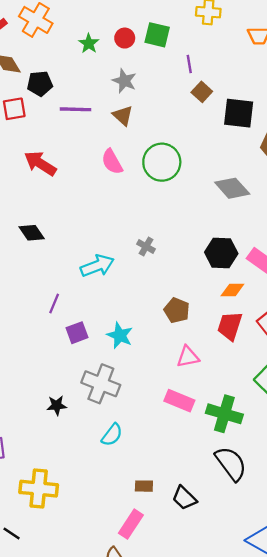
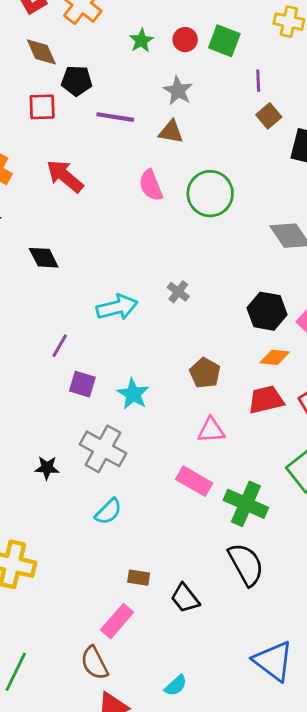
brown triangle: (123, 116) -> (171, 132), turned -40
red trapezoid: (230, 326) -> (266, 400), turned 52
purple square: (77, 333) -> (82, 384), turned 30

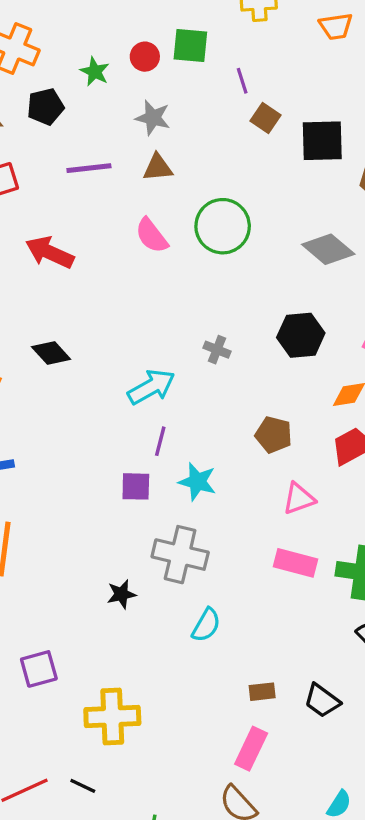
black pentagon: (77, 81) -> (46, 107), moved
black hexagon: (267, 311) -> (301, 335), moved
purple line: (60, 346) -> (160, 441), moved

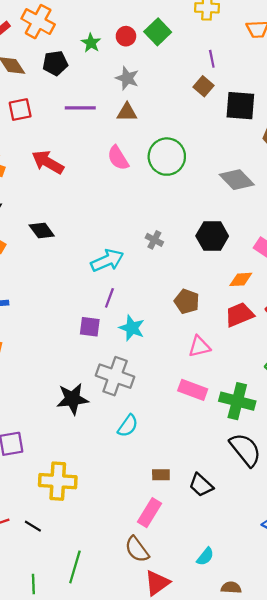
green square: (190, 46) -> (158, 32), turned 35
purple line: (242, 81) -> (212, 59), moved
black star: (121, 594) -> (72, 399), size x1.6

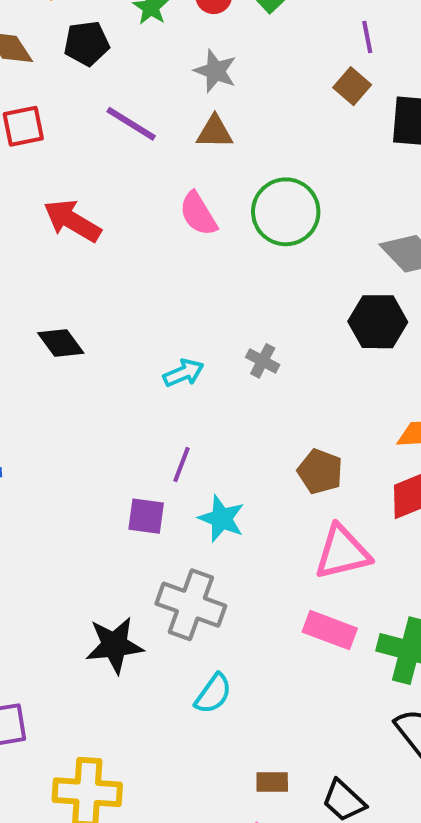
purple line: (80, 108) -> (131, 124), turned 32
black hexagon: (212, 236) -> (378, 322), moved
cyan arrow: (107, 260) -> (184, 373), moved, size x0.7
pink triangle: (199, 347) -> (342, 552), size x1.4

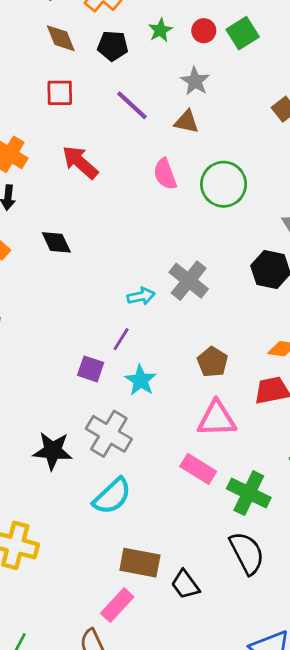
gray cross: (263, 361) -> (189, 281), size x1.8
cyan arrow: (184, 373) -> (141, 296), moved
cyan semicircle: (213, 694) -> (112, 496), size x1.4
brown rectangle: (272, 782) -> (140, 563), size x1.8

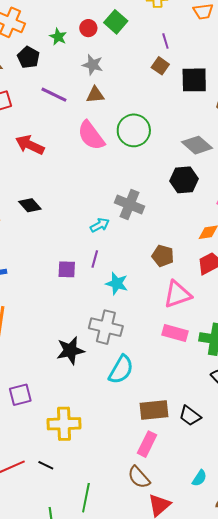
black pentagon: (113, 46) -> (28, 57), turned -30
pink semicircle: (165, 174) -> (91, 136), size x1.4
purple square: (91, 369) -> (67, 269), moved

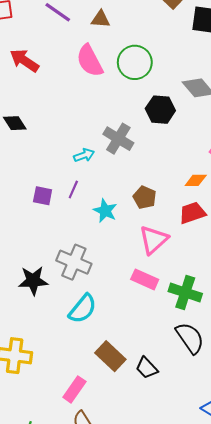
black hexagon: (184, 180) -> (160, 110), moved
cyan star: (117, 284) -> (105, 211), moved
pink triangle: (177, 294) -> (154, 240), turned -32
brown rectangle: (154, 410) -> (110, 356), turned 40
pink rectangle: (147, 444) -> (74, 389), moved

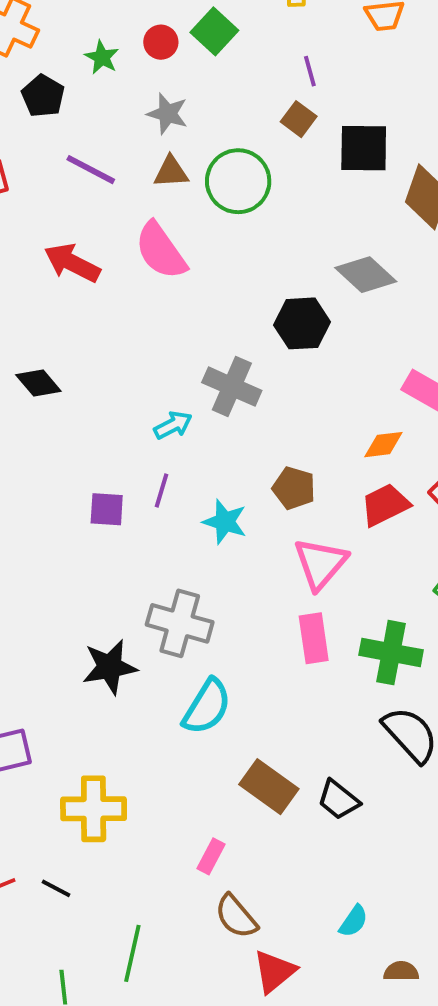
red arrow: (24, 60) -> (72, 263), moved
green circle: (135, 62) -> (238, 181), moved
pink rectangle: (145, 279) -> (314, 638), turned 65
pink rectangle: (74, 389) -> (211, 856), size x0.7

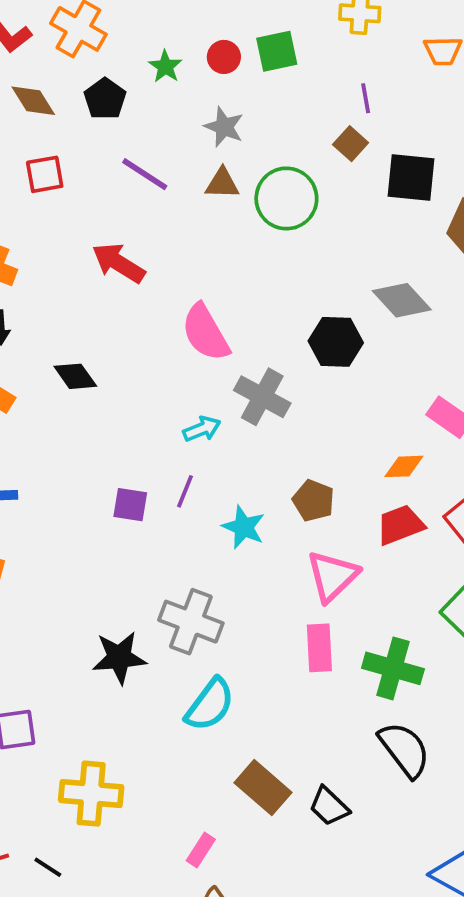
green square: (214, 31) -> (277, 51), turned 30
pink semicircle: (161, 251) -> (205, 333), moved

